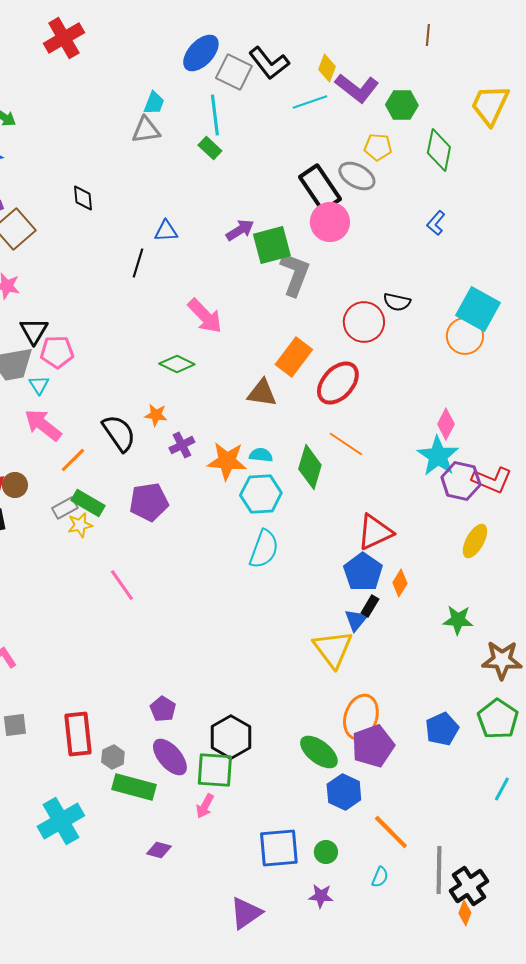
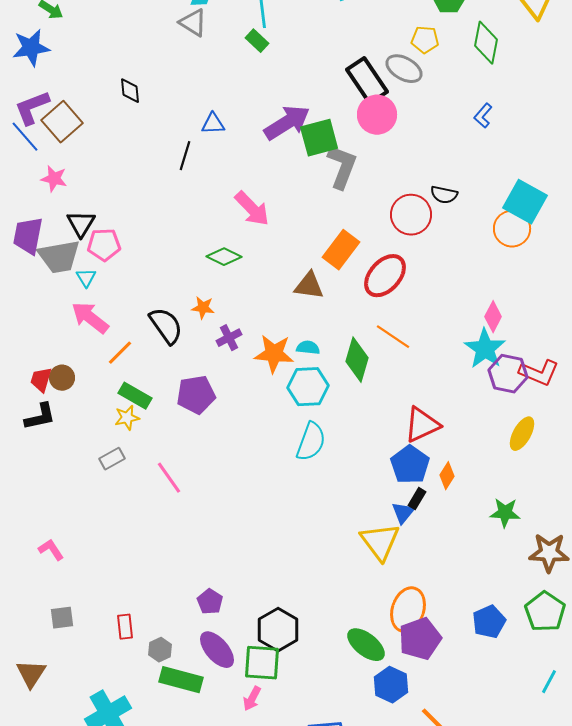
gray triangle: (146, 130) -> (193, 23), turned 40
purple arrow: (240, 230) -> (287, 123), size x1.6
gray rectangle: (65, 508) -> (112, 459), moved
red rectangle: (78, 734) -> (125, 627), size x0.6

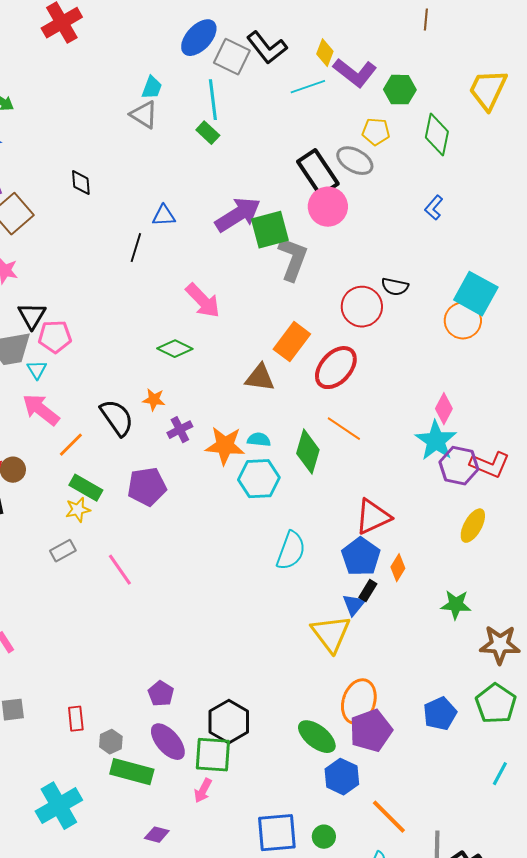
cyan semicircle: (311, 442) -> (291, 551), moved

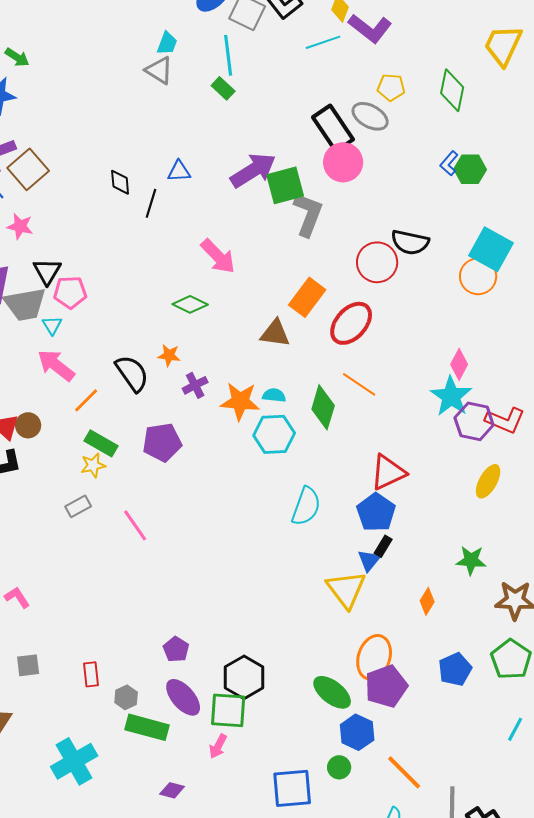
green hexagon: (400, 90) -> (470, 169), moved
black diamond: (81, 183) -> (120, 182), moved
black semicircle: (395, 287) -> (410, 242), size x1.4
orange diamond: (398, 568) -> (427, 601), moved
green circle: (324, 837) -> (339, 767), moved

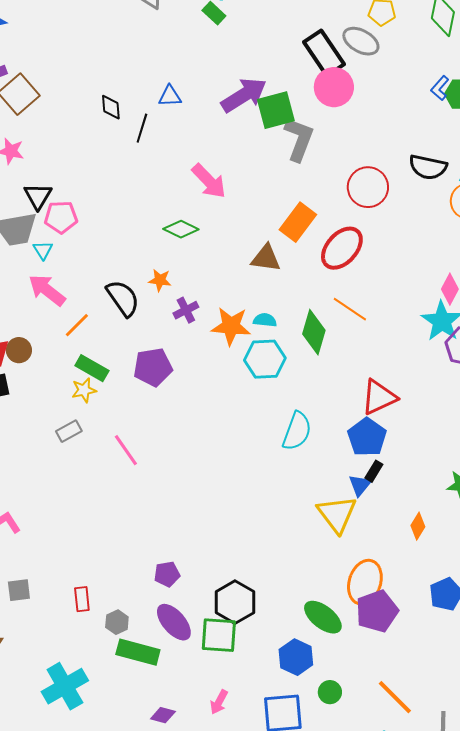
black semicircle: (410, 242) -> (428, 167), moved
purple pentagon: (176, 649) -> (167, 574), turned 30
blue hexagon: (357, 732) -> (296, 657), moved
pink arrow: (218, 746) -> (219, 702), moved

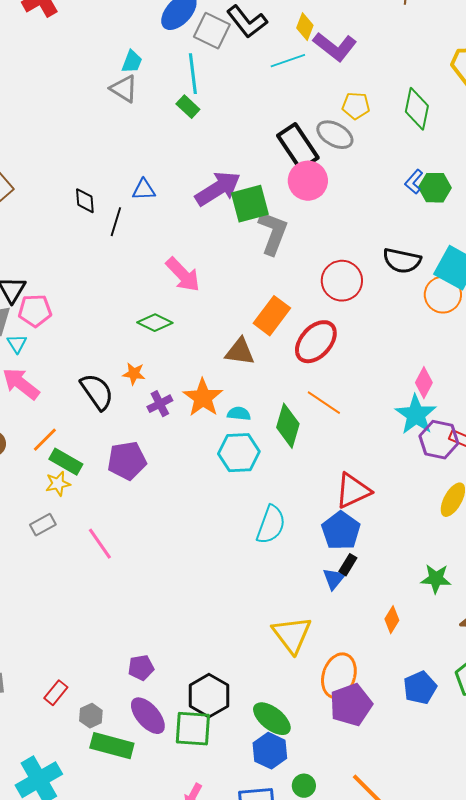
orange line: (77, 325) -> (45, 440), moved
orange star: (231, 326) -> (203, 398), moved, turned 30
yellow triangle: (337, 514) -> (292, 635), moved
red rectangle: (82, 599) -> (56, 693), turned 45
green ellipse: (323, 617) -> (272, 719), moved

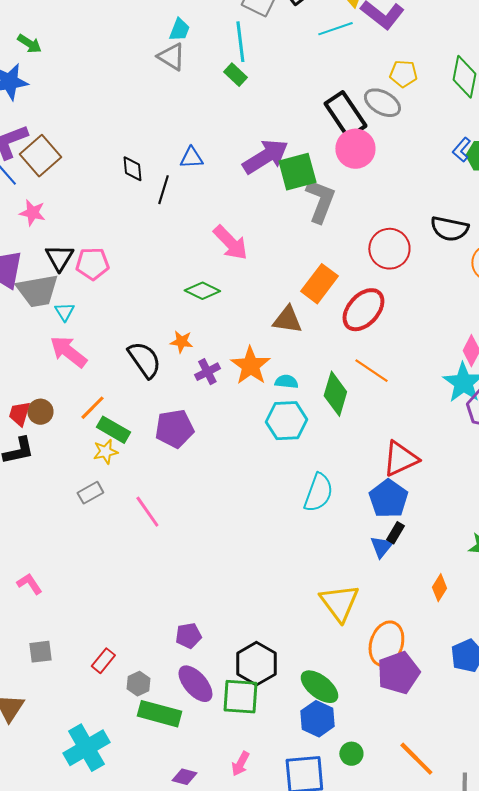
pink pentagon: (35, 311) -> (92, 264), moved

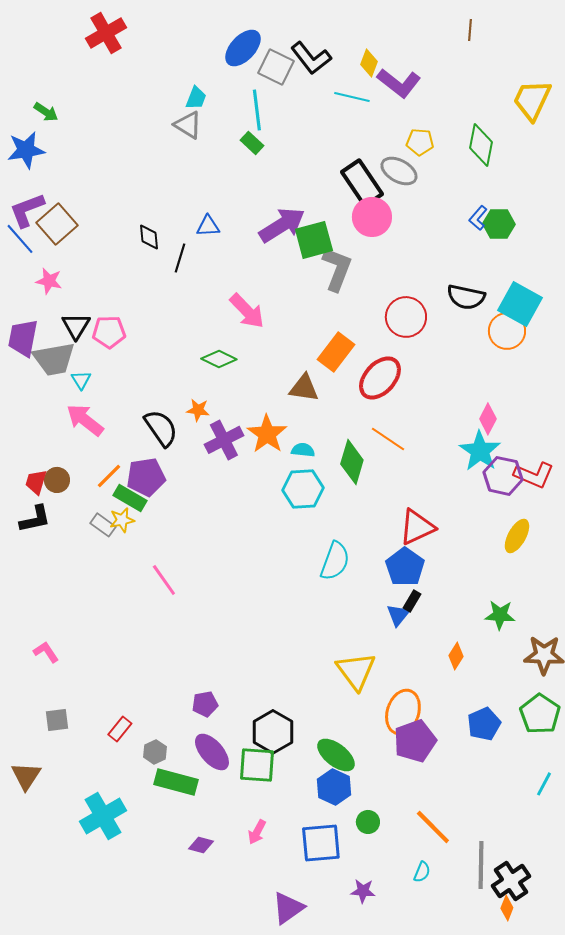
cyan line: (335, 29) -> (352, 97), turned 32
purple cross: (207, 372) -> (224, 440), size x1.5
purple pentagon: (174, 429) -> (146, 477), moved
gray rectangle: (90, 493) -> (103, 525), moved, turned 65

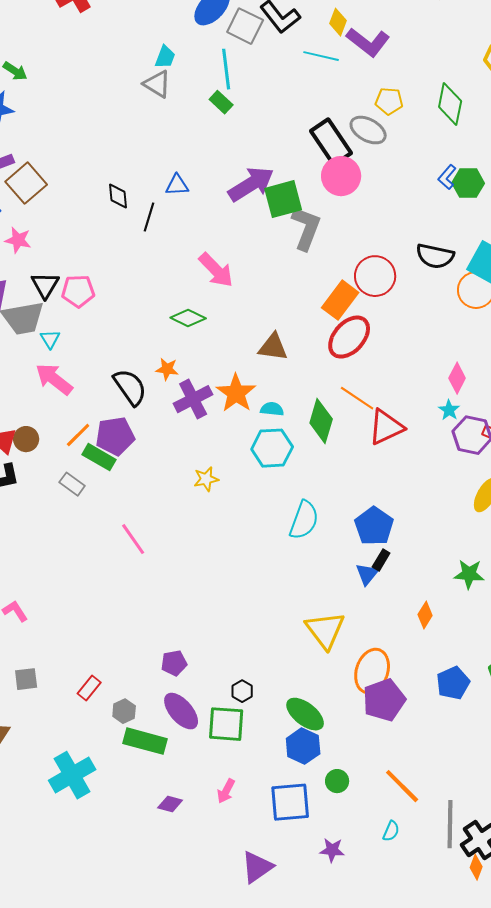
orange rectangle: (336, 352) -> (340, 300), moved
cyan star: (480, 451) -> (449, 410), size x0.5
yellow star: (122, 520) -> (206, 479), moved
red triangle: (417, 527) -> (386, 427), moved
black hexagon: (273, 732) -> (242, 691), size x0.5

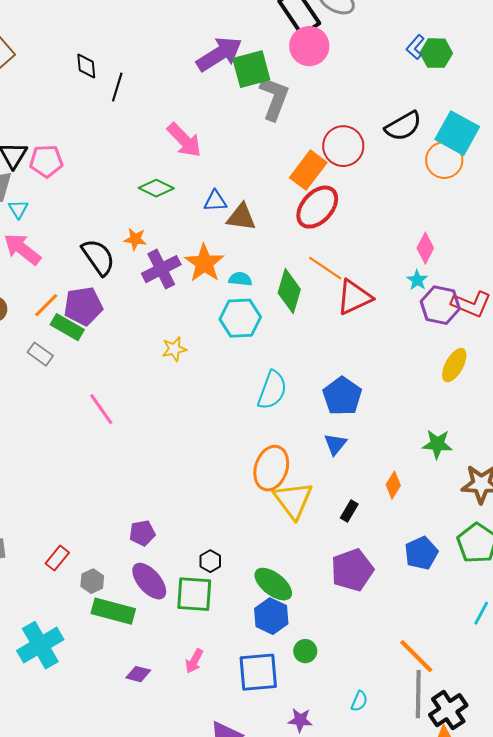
blue triangle: (177, 185) -> (215, 201), moved
black semicircle: (435, 256) -> (403, 126), turned -42
black rectangle: (381, 560) -> (349, 511), moved
orange ellipse: (372, 671) -> (271, 468), moved
orange line: (402, 786) -> (416, 656), moved

